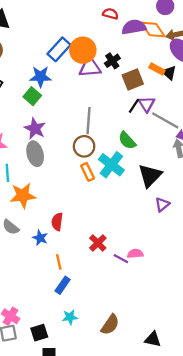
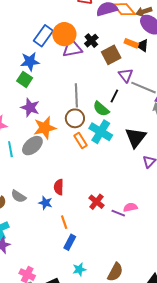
black line: (134, 106) -> (114, 96), moved
green semicircle: (127, 140) -> (101, 109), moved
gray ellipse: (35, 154) -> (32, 146), moved, turned 70
orange star: (23, 196) -> (45, 128), moved

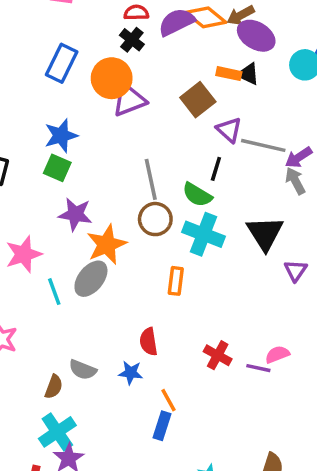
blue rectangle: (43, 36) -> (62, 63), moved
black cross: (91, 41) -> (132, 40), moved
orange rectangle: (81, 140) -> (176, 281), moved, turned 49
blue rectangle: (70, 242) -> (162, 426), moved

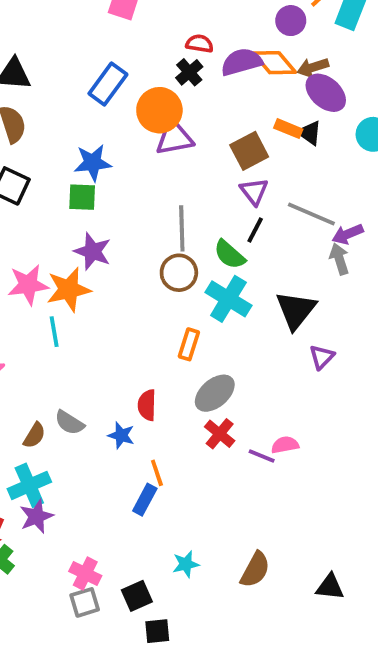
purple triangle: (229, 130) -> (254, 191), moved
green square: (57, 168) -> (82, 197), turned -32
orange star: (107, 244) -> (69, 290), moved
gray ellipse: (91, 279) -> (215, 393), moved

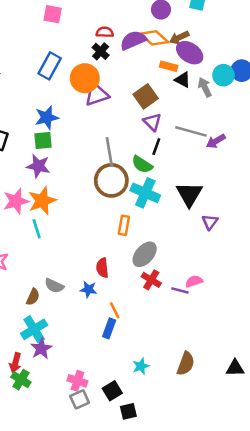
orange rectangle: (288, 129) -> (169, 66), moved
purple star: (93, 251) -> (38, 166), moved
gray arrow: (339, 259) -> (205, 87), moved
brown circle: (179, 273) -> (111, 180), size x1.4

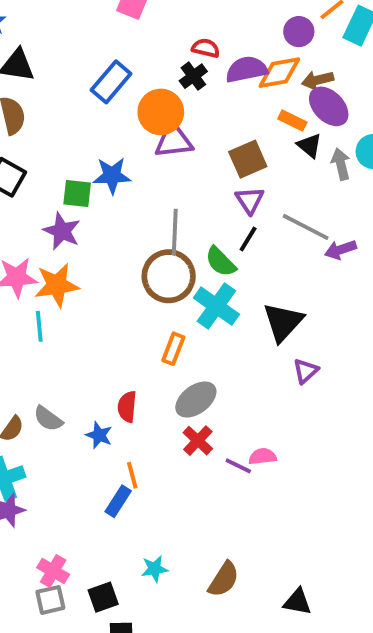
orange diamond: (154, 38) -> (279, 73), turned -64
blue star: (47, 118) -> (112, 175), moved

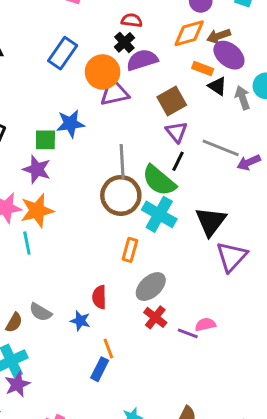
purple semicircle: (247, 69) -> (142, 60), moved
green semicircle: (221, 262) -> (159, 181), size x1.4
purple triangle: (306, 371) -> (231, 257), size x1.6

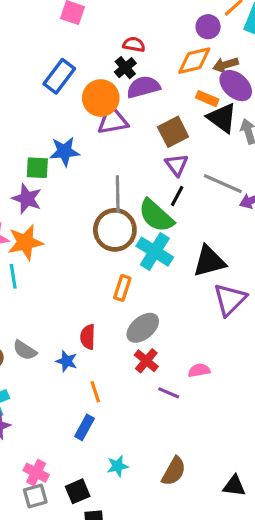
black triangle: (217, 86) -> (222, 118), size x1.5
black triangle: (211, 221) -> (209, 261), turned 36
purple line: (188, 333) -> (169, 393), moved
blue rectangle: (100, 369) -> (85, 427), moved

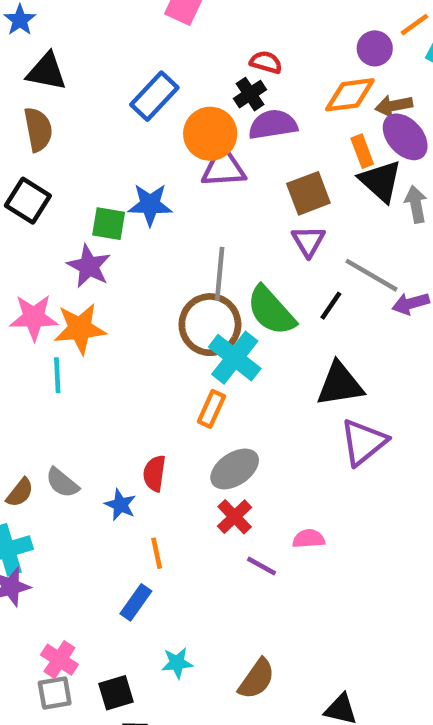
orange rectangle: (207, 99) -> (362, 151), turned 40
black line: (177, 196) -> (331, 306), moved
cyan cross: (155, 252) -> (235, 358), moved

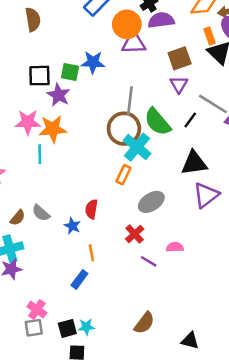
black square: (28, 201) -> (39, 76), moved, turned -35
gray ellipse: (235, 469) -> (151, 202), moved
cyan star: (177, 663) -> (86, 327), moved

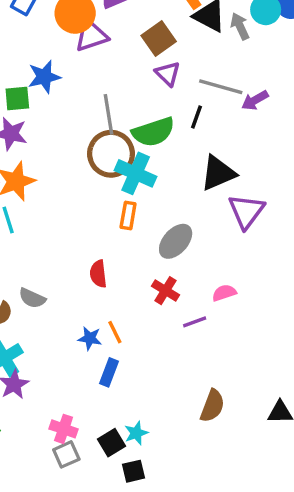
green semicircle: (158, 122) -> (153, 132), turned -52
blue star: (72, 226) -> (90, 338), moved
purple line: (149, 261) -> (195, 322), turned -35

